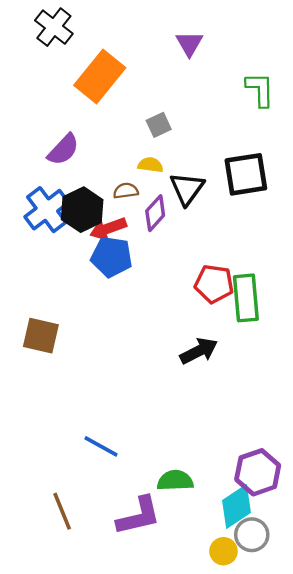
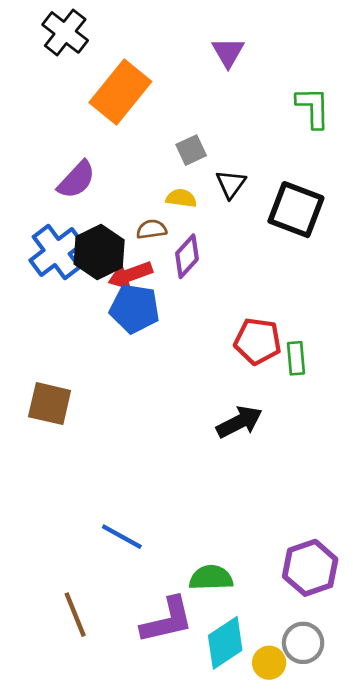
black square: (246, 174) -> (296, 210), turned 30
black triangle: (187, 188) -> (231, 184), moved, size x0.7
green rectangle: (246, 298) -> (296, 358), size x0.6
cyan diamond: (236, 506) -> (225, 643), moved

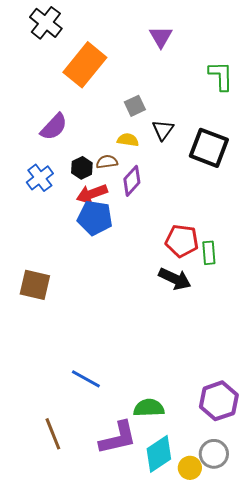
blue cross: (57, 252) -> (40, 178), size x0.7
black hexagon: (99, 252) -> (82, 168), moved, size x0.6
black arrow: (239, 422) -> (175, 279), moved, turned 52

